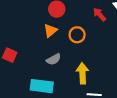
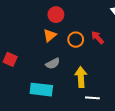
red arrow: (100, 14) -> (98, 37), moved

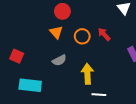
orange triangle: (50, 35) -> (56, 32), turned -32
cyan rectangle: (41, 90) -> (30, 85), moved

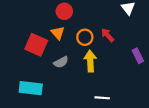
red square: (17, 56) -> (36, 45), moved, size x1.5
yellow arrow: (87, 74) -> (90, 61), moved

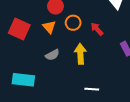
orange circle: (85, 37) -> (73, 23), moved
red square: (36, 45) -> (19, 29), moved

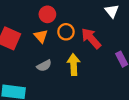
red arrow: (97, 29) -> (91, 38), size x1.5

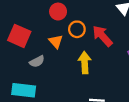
orange triangle: (41, 36) -> (56, 41), moved
gray semicircle: (44, 66) -> (37, 61), moved

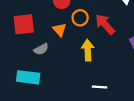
red square: (19, 36) -> (24, 24), turned -30

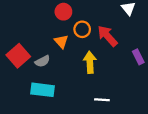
red square: (24, 24) -> (18, 56), moved, turned -35
cyan rectangle: (28, 77) -> (43, 90), moved

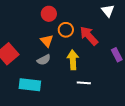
gray semicircle: (43, 61) -> (44, 60), moved
white line: (102, 100) -> (84, 83), moved

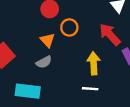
red arrow: (89, 36) -> (110, 34), moved
yellow arrow: (73, 60) -> (94, 63), moved

